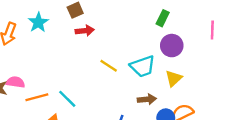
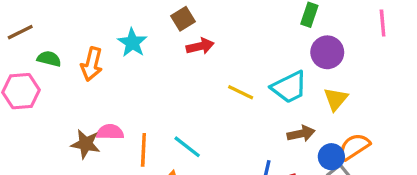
orange line: (37, 97) -> (143, 150), turned -65

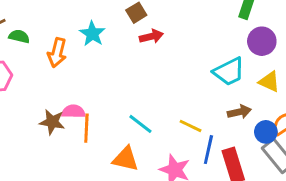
green semicircle: (49, 59) -> (19, 36), moved
yellow line: (241, 92) -> (191, 126), moved
yellow triangle: (336, 99) -> (269, 82), turned -45
orange line: (143, 150) -> (86, 128), moved

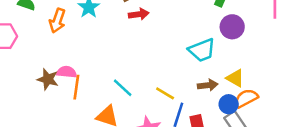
yellow triangle: (269, 82) -> (235, 78), moved

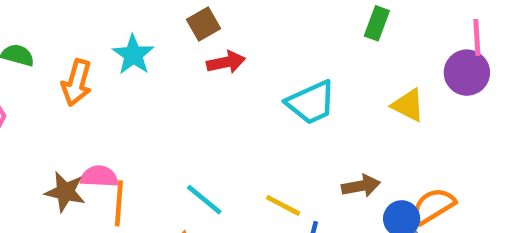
purple circle: (232, 27) -> (467, 73), moved
cyan trapezoid: (202, 50) -> (311, 102), moved
yellow triangle: (235, 78) -> (408, 105), moved

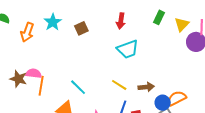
brown square: (204, 24) -> (81, 28), moved
red arrow: (226, 62) -> (121, 21), moved, turned 105
yellow triangle: (408, 105) -> (182, 24), moved, turned 42
yellow line: (283, 205) -> (119, 85), moved

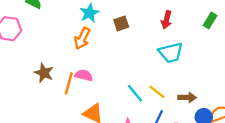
orange arrow: (27, 32) -> (82, 38), moved
pink semicircle: (34, 73) -> (84, 75), moved
cyan line: (78, 87) -> (135, 93), moved

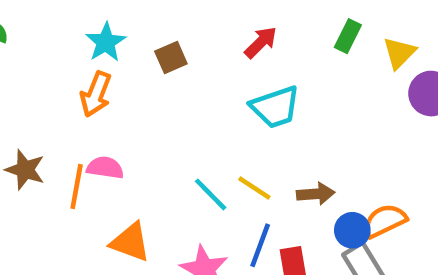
red arrow: (166, 20) -> (261, 42), turned -144

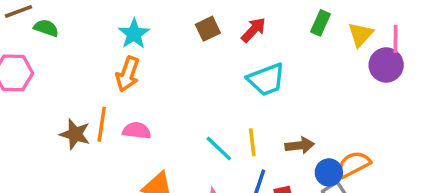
brown square: (171, 58) -> (208, 29), moved
orange line: (77, 186) -> (102, 124), moved
yellow line: (254, 188) -> (252, 142), turned 52

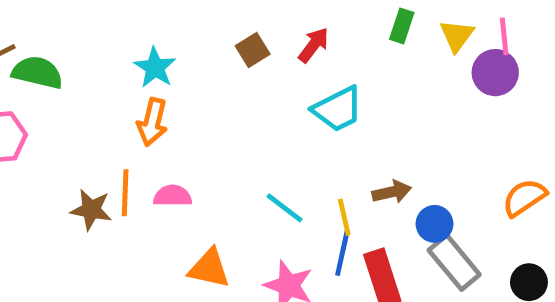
green semicircle: (46, 28) -> (37, 72), size x1.5
yellow line: (252, 142) -> (344, 217), moved
orange semicircle: (354, 164) -> (524, 198), moved

